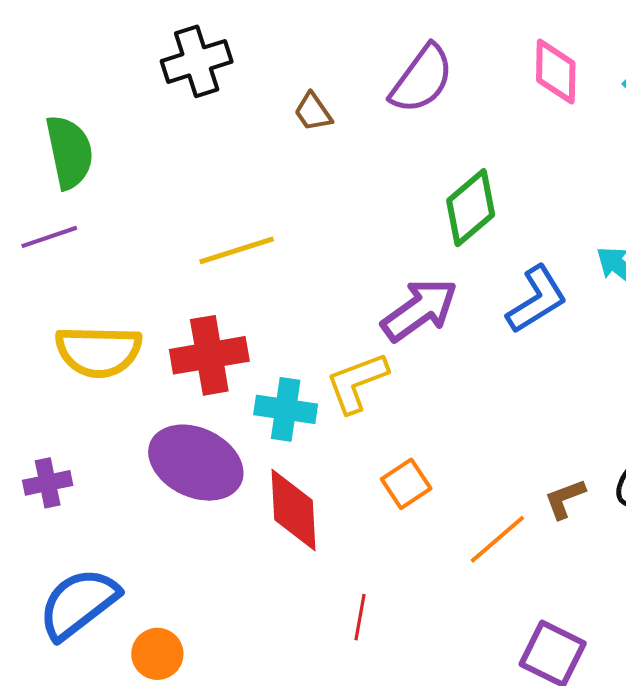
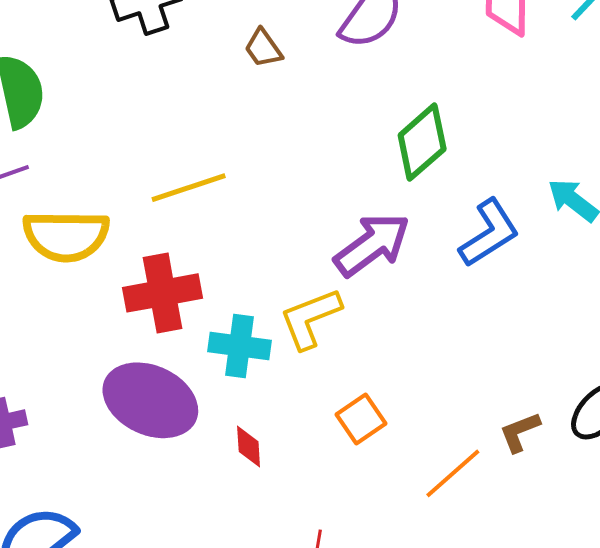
yellow semicircle: (99, 351) -> (66, 236), moved
red diamond: (293, 510) -> (249, 447), size x0.5

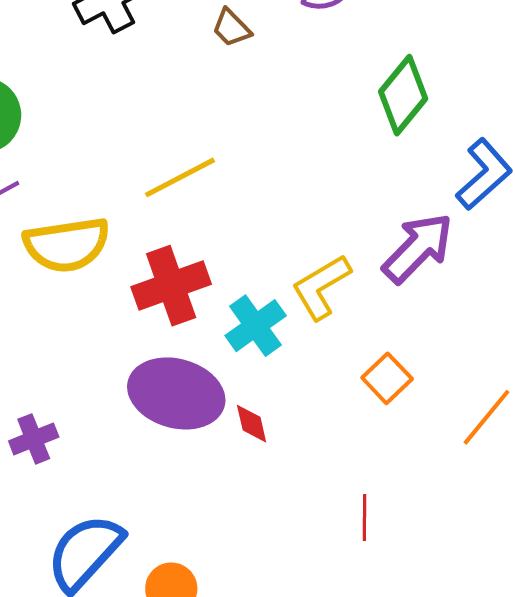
purple arrow: (372, 245) -> (418, 248), moved
cyan cross: (239, 346) -> (256, 326), turned -34
red diamond: (249, 447) -> (252, 424), moved

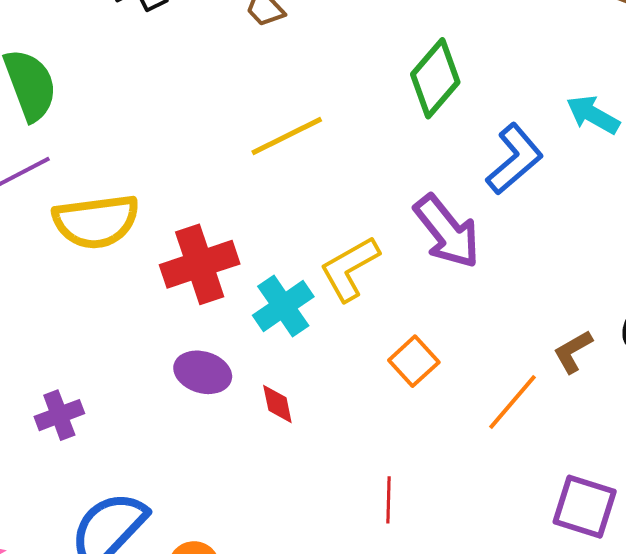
yellow line: (180, 177) -> (287, 136), moved
purple arrow: (418, 248) -> (447, 231), turned 96
purple ellipse: (176, 393) -> (203, 372), size x0.6

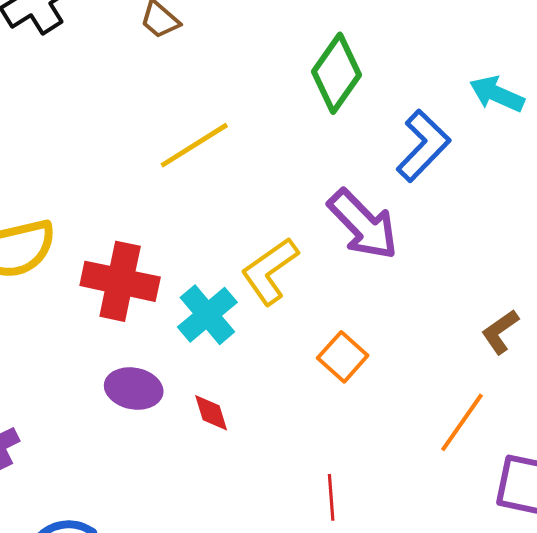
red cross: (200, 264) -> (120, 281), turned 36
orange line: (512, 402) -> (462, 422), moved

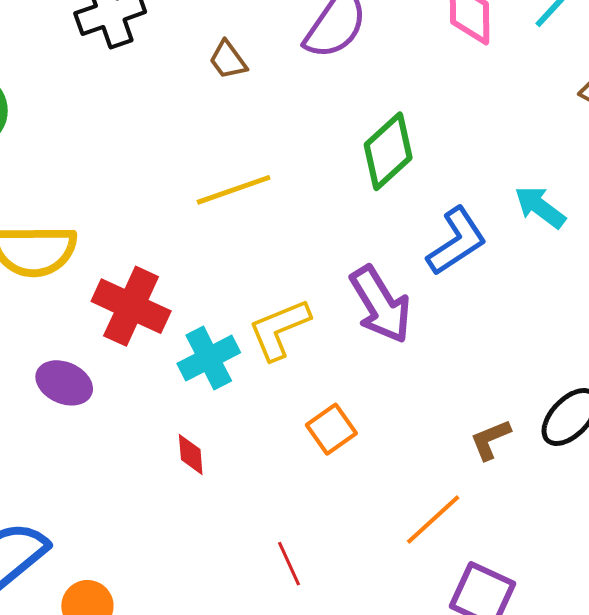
purple ellipse: (134, 389) -> (64, 383), moved
red line: (331, 497) -> (289, 564), turned -33

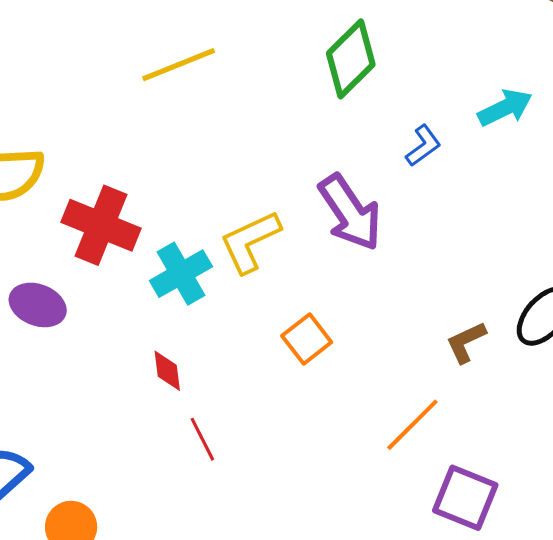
yellow line: (234, 190) -> (179, 65), moved
cyan arrow: (540, 207) -> (505, 108), turned 120
blue L-shape: (457, 241) -> (423, 146), size x0.6
red line: (289, 564) -> (202, 439), moved

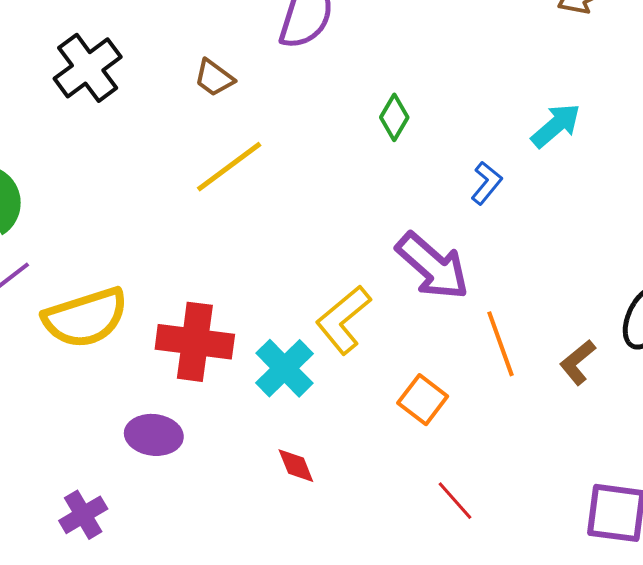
green diamond: (351, 59) -> (394, 117), size x0.6
orange line: (412, 425) -> (500, 344), moved, turned -50
red line: (202, 439) -> (455, 501), moved

